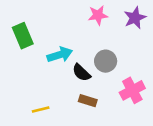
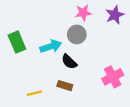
green rectangle: (23, 36) -> (17, 42), moved
gray circle: (106, 61) -> (77, 34), moved
brown rectangle: (88, 101) -> (65, 86), moved

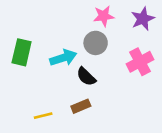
green rectangle: (17, 42) -> (22, 52), turned 36
pink cross: (113, 77) -> (140, 62), moved
brown rectangle: (65, 86) -> (81, 106), turned -40

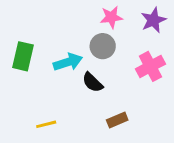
brown rectangle: (81, 106) -> (117, 120), moved

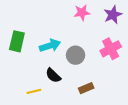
gray circle: (103, 46) -> (76, 55), moved
black semicircle: (93, 82) -> (53, 75), moved

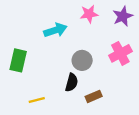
green rectangle: (17, 41) -> (18, 60), moved
cyan arrow: (50, 46) -> (55, 30), moved
black semicircle: (53, 75) -> (72, 82), moved, turned -119

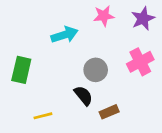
black semicircle: (72, 82) -> (83, 96), turned -54

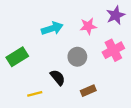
pink star: (104, 16) -> (88, 26), moved
green rectangle: (21, 70) -> (17, 57), turned 45
black semicircle: (83, 96) -> (58, 77), moved

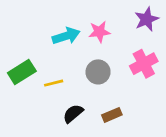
pink star: (88, 26) -> (99, 32), moved
black semicircle: (58, 77) -> (73, 114), moved, turned -91
yellow line: (35, 94) -> (54, 83), moved

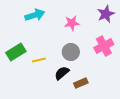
cyan arrow: (66, 36) -> (35, 15), moved
black semicircle: (73, 114) -> (62, 73), moved

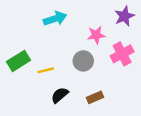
cyan arrow: (35, 15) -> (55, 19), moved
pink star: (72, 23) -> (96, 35), moved
black semicircle: (62, 73) -> (60, 95), moved

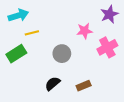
cyan arrow: (55, 19) -> (18, 15), moved
gray circle: (83, 61) -> (62, 54), moved
yellow line: (46, 70) -> (32, 33), moved

